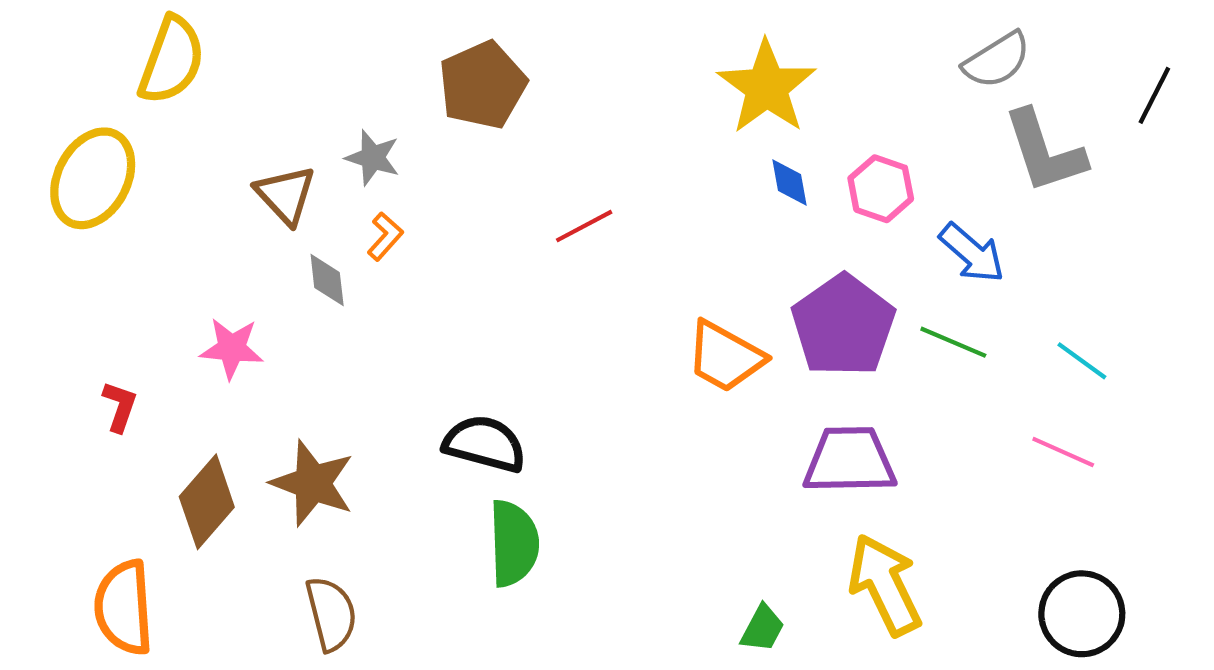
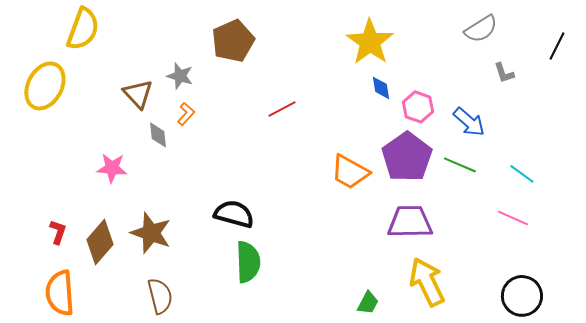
gray L-shape: (1045, 151) -> (504, 73), size x0.5
pink hexagon: (881, 189) -> (418, 107), moved
red L-shape: (120, 406) -> (58, 232), moved

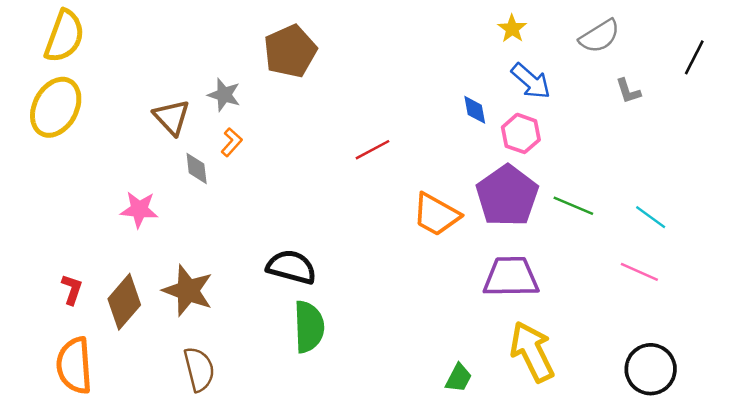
yellow semicircle: (83, 29) -> (64, 36), moved
yellow star: (370, 42) -> (512, 29), moved, size x0.5
red line: (282, 109) -> (372, 150), moved
blue arrow: (469, 122) -> (531, 81), moved

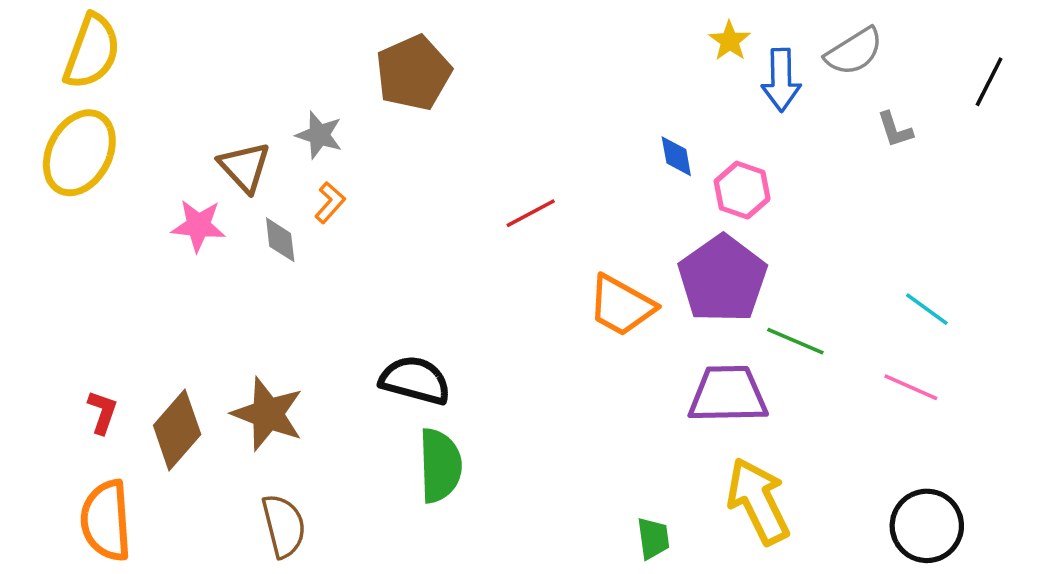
blue arrow: (531, 81) -> (781, 80), moved, turned 48
green line: (573, 206) -> (795, 341), moved
pink star: (139, 210) -> (198, 226), moved
green trapezoid: (459, 378) -> (653, 538), turned -36

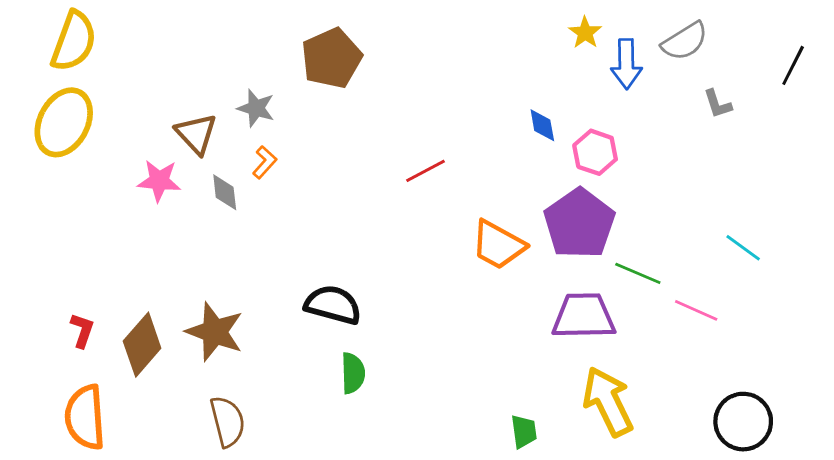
pink line: (911, 387) -> (696, 310), moved
green semicircle: (440, 465) -> (353, 373), size x0.7

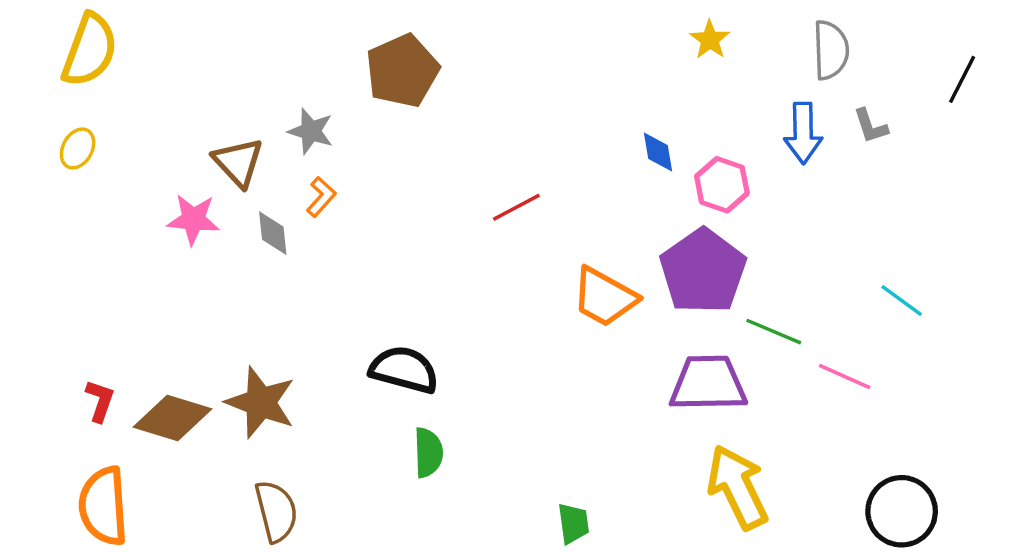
gray semicircle: (685, 41) -> (831, 50), turned -60
blue arrow: (626, 64) -> (803, 133), moved
yellow ellipse: (64, 122) -> (78, 148), size x0.5
brown diamond: (142, 345) -> (173, 418), turned 66
green trapezoid: (524, 431) -> (573, 523), moved

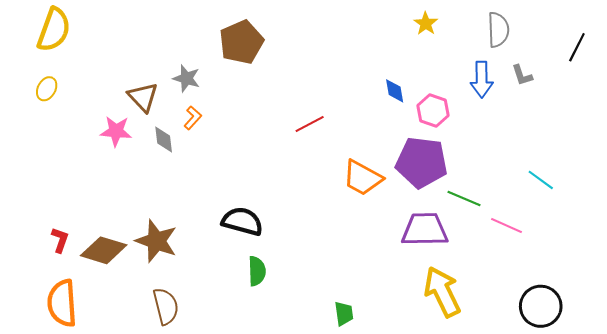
purple pentagon: (703, 271) -> (422, 162), turned -30

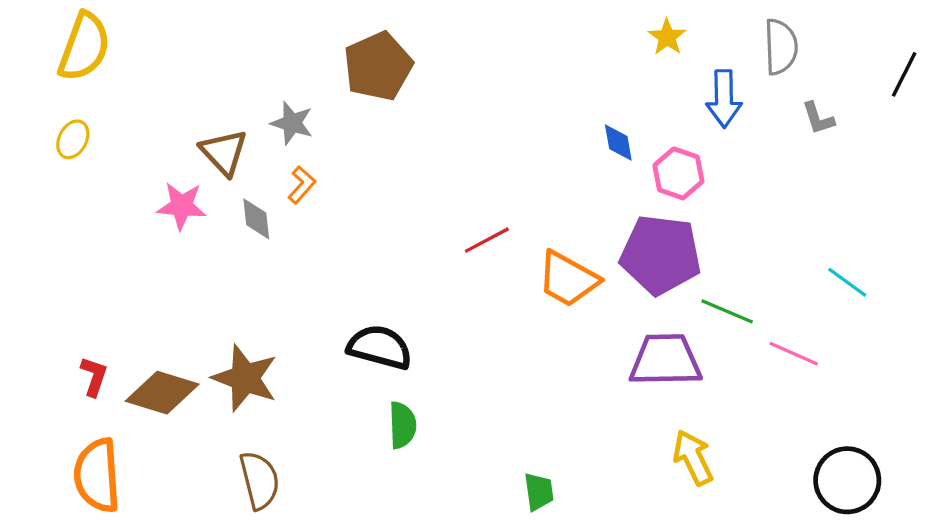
blue arrow: (482, 79) -> (724, 99), moved
red line: (310, 124) -> (487, 240), moved
yellow arrow: (442, 292) -> (693, 458), size x0.7

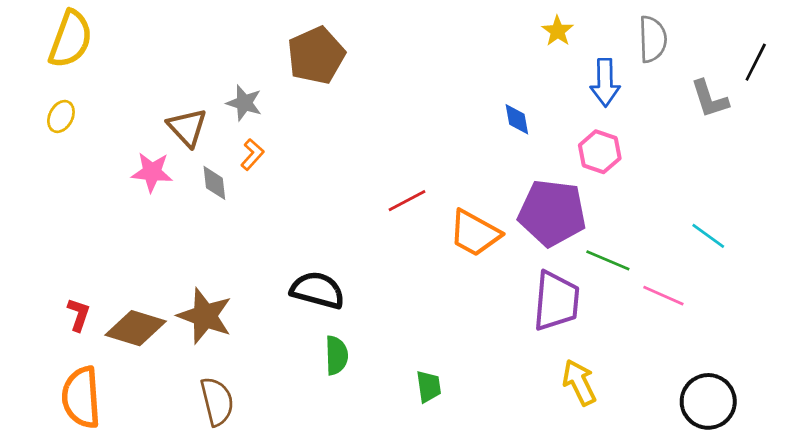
gray L-shape: (818, 118) -> (710, 99), moved, size x1.4
pink hexagon: (678, 173) -> (600, 152), moved
purple trapezoid: (665, 360) -> (556, 301), turned 96
green trapezoid: (539, 492) -> (429, 387), moved

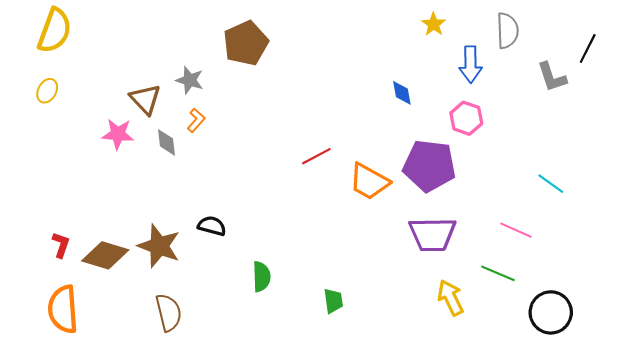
green line: (608, 260) -> (498, 273), moved
black semicircle: (317, 290) -> (212, 226), moved, size x0.7
purple trapezoid: (556, 301) -> (433, 234), turned 84

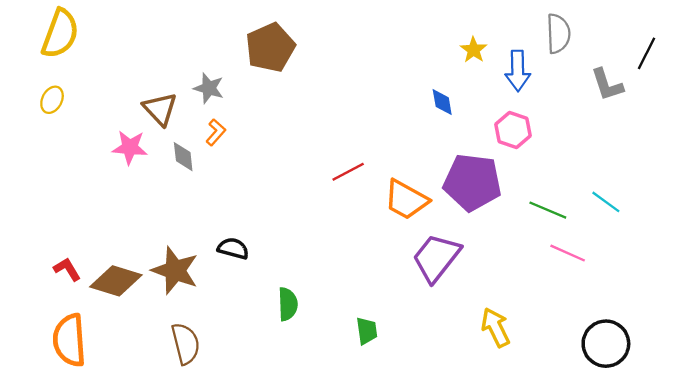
yellow star: (434, 24) -> (474, 50), moved
purple trapezoid: (433, 234) -> (436, 258), moved, turned 129
red L-shape: (61, 245) -> (67, 269), turned -50
green line: (498, 273) -> (548, 210), moved

